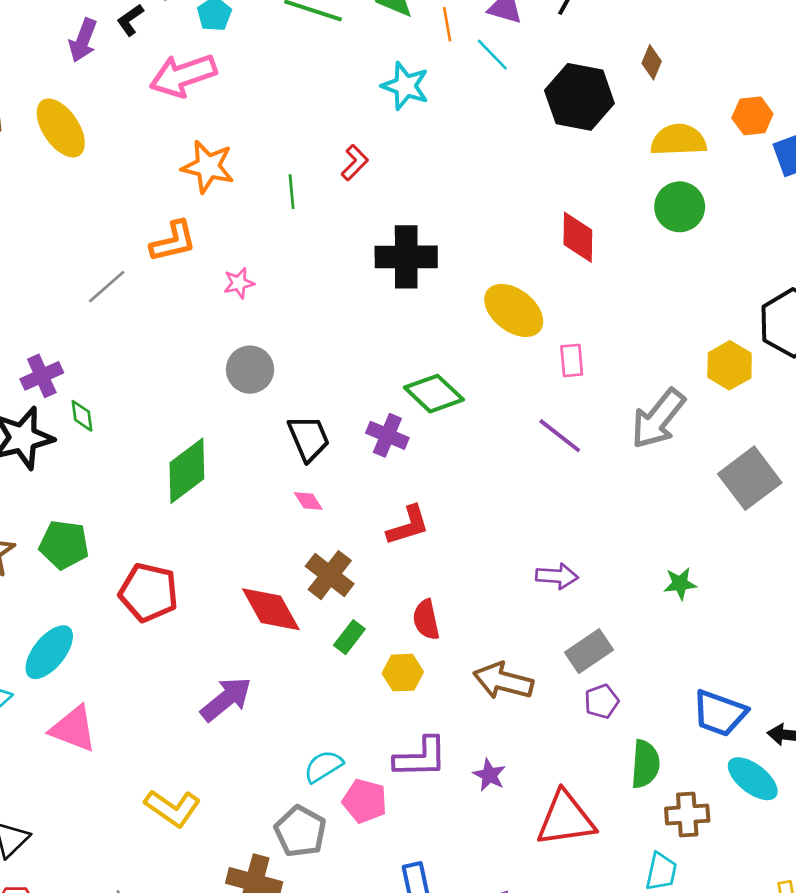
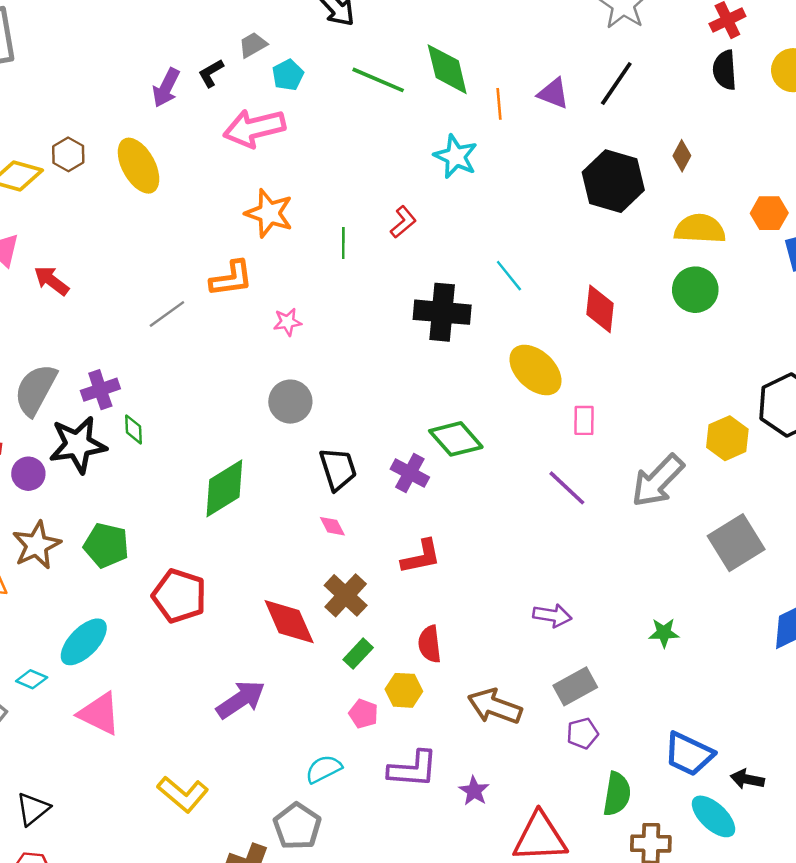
cyan line: (492, 55) -> (509, 276), moved
pink pentagon: (365, 801) -> (363, 714), moved, size x0.7

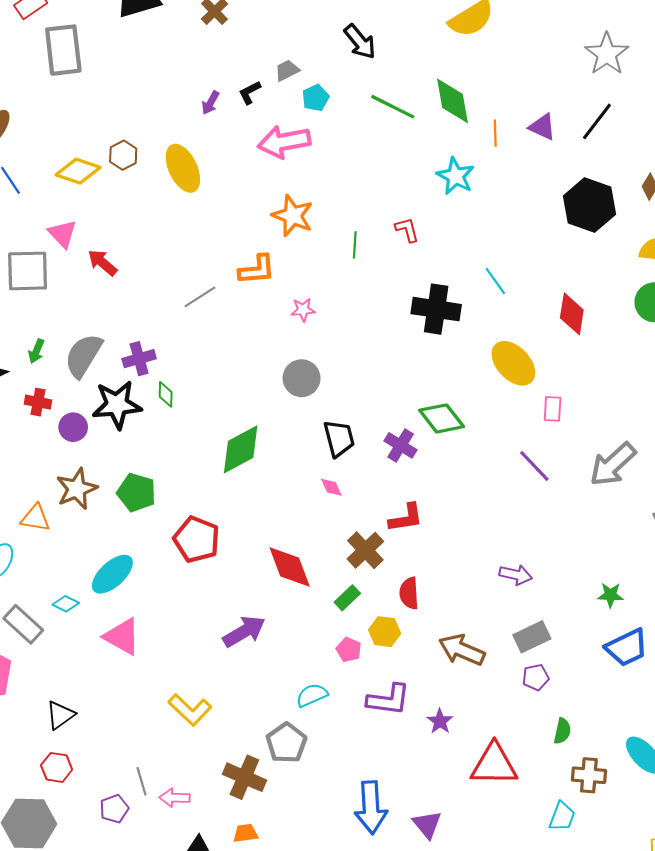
purple arrow: (166, 88) -> (210, 103), size x0.7
red L-shape: (403, 222) -> (407, 230), turned -68
brown cross: (346, 595) -> (365, 550), moved
blue trapezoid: (689, 754) -> (627, 648), moved, turned -54
green semicircle: (617, 794) -> (562, 731), size x0.7

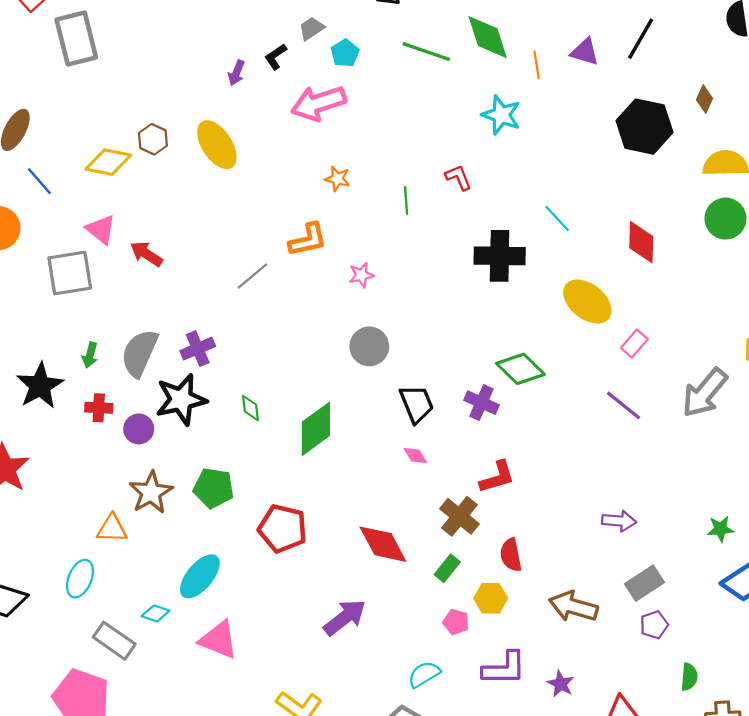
orange star: (293, 216) -> (337, 179), size x0.6
green diamond: (166, 394) -> (251, 408), moved
pink rectangle: (553, 409) -> (634, 344), turned 45

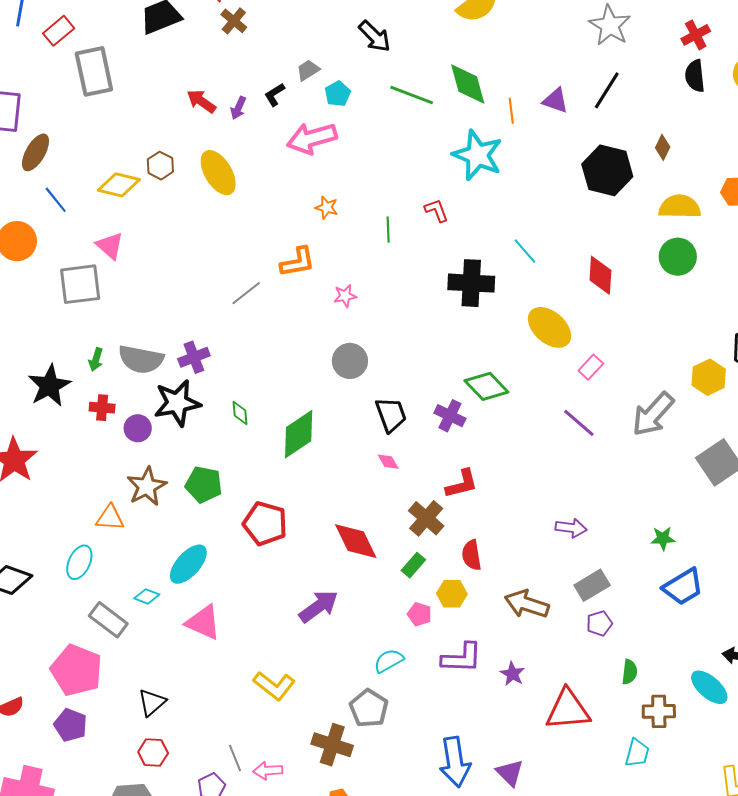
cyan star: (501, 115) -> (478, 155), size x1.4
red arrow: (146, 254) -> (201, 101), moved
gray semicircle: (139, 353) -> (141, 359), turned -105

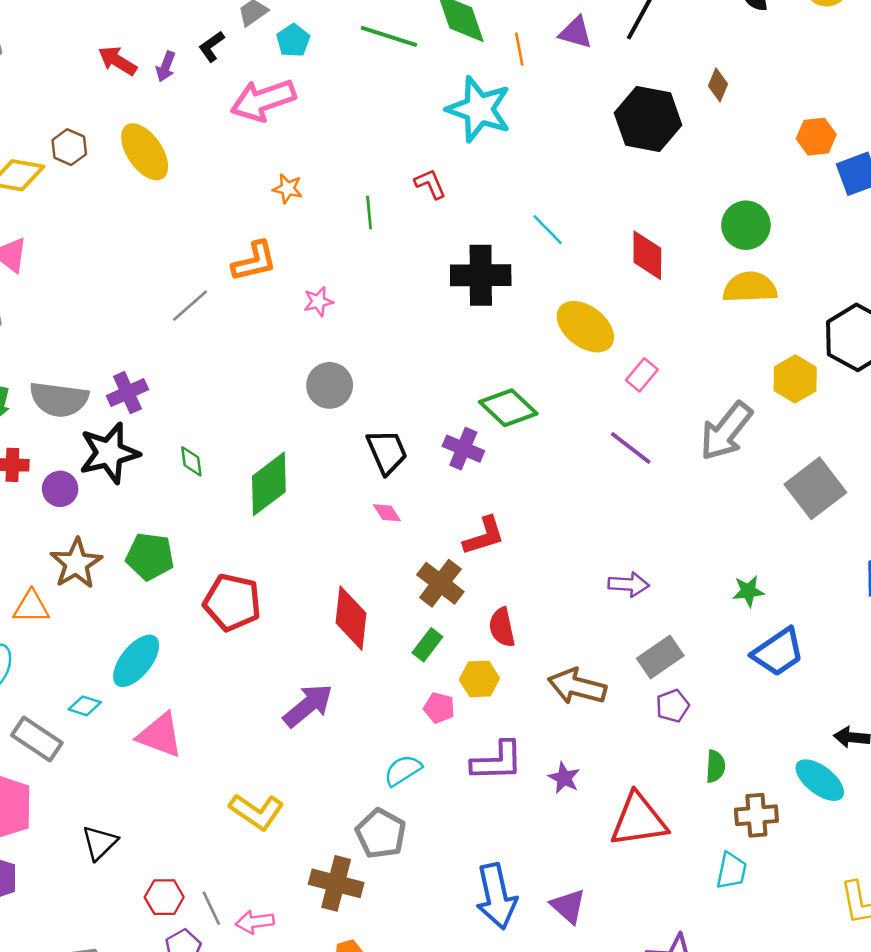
yellow semicircle: (680, 207) -> (750, 287), moved
red diamond: (356, 541) -> (351, 618), turned 36
red hexagon: (153, 753) -> (164, 897), moved

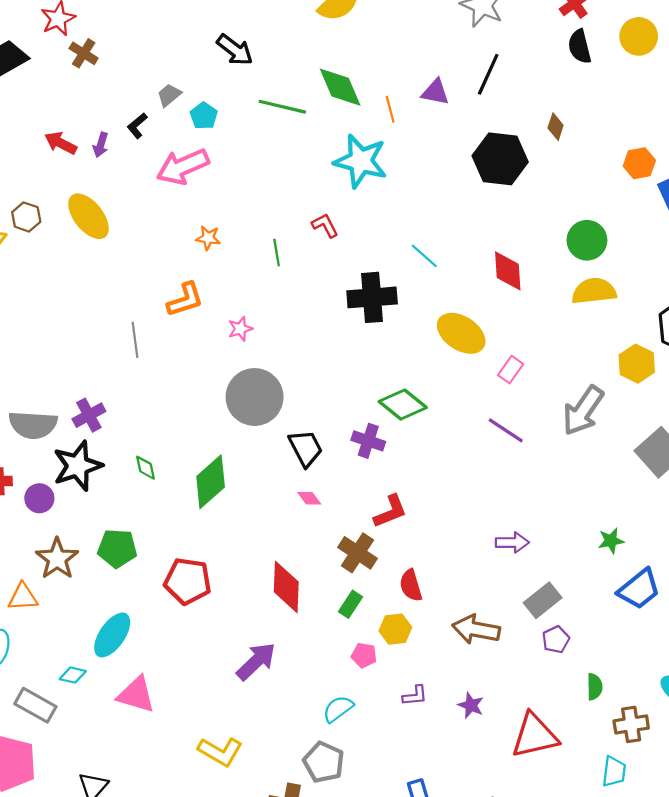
gray line: (190, 306) -> (135, 340), turned -52
gray circle: (330, 385) -> (255, 397), size x1.5
purple L-shape: (497, 761) -> (415, 696), size x0.6

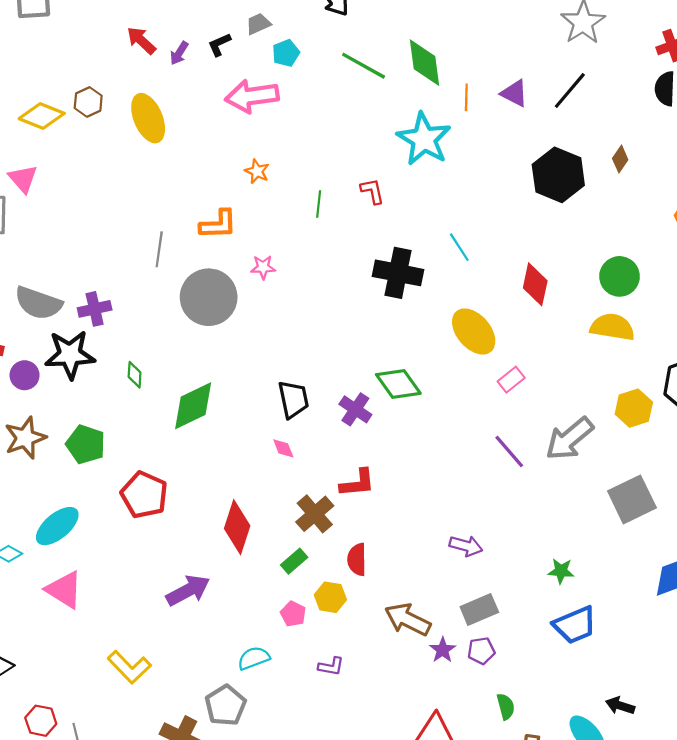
gray circle: (255, 397) -> (209, 297), moved
purple line: (506, 430) -> (509, 452), moved
green semicircle: (595, 687) -> (506, 706), turned -30
purple star: (471, 705) -> (443, 650), moved

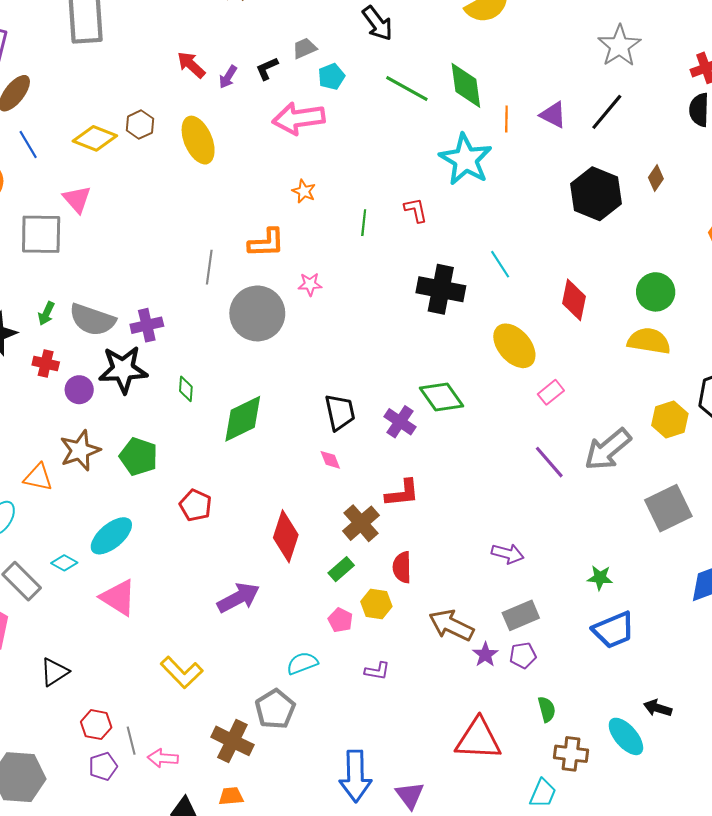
red pentagon: (144, 495) -> (196, 505), size x0.7

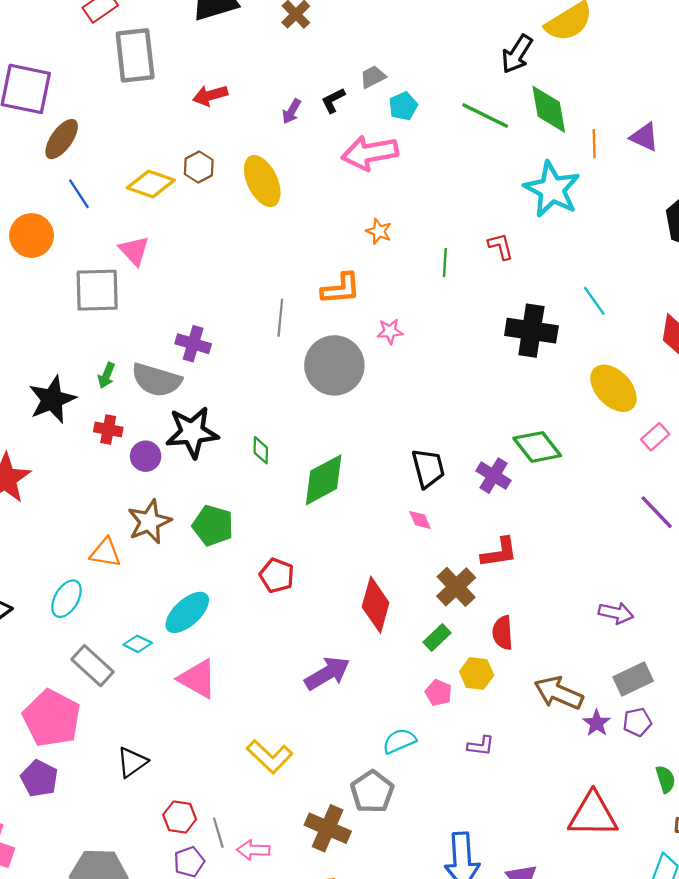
black arrow: (377, 23) -> (517, 54), moved, turned 72
red arrow: (191, 65) -> (210, 95), moved, turned -56
purple cross: (147, 325) -> (193, 344), moved, turned 32

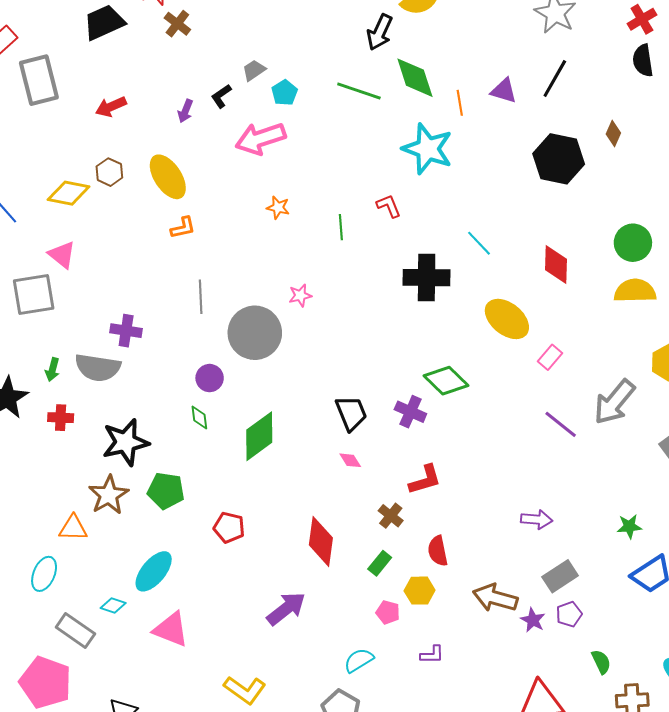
orange L-shape: (341, 289) -> (183, 228), moved, size x0.7
black star: (192, 432) -> (126, 442), moved
purple circle: (146, 456) -> (210, 378), moved
brown cross: (456, 587) -> (391, 516), size x0.7

